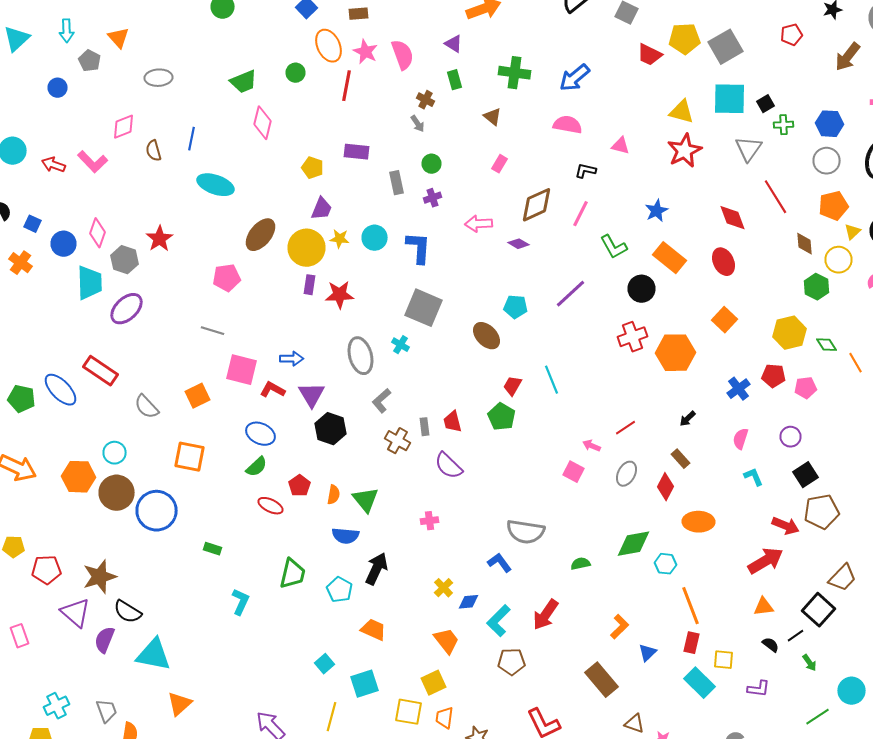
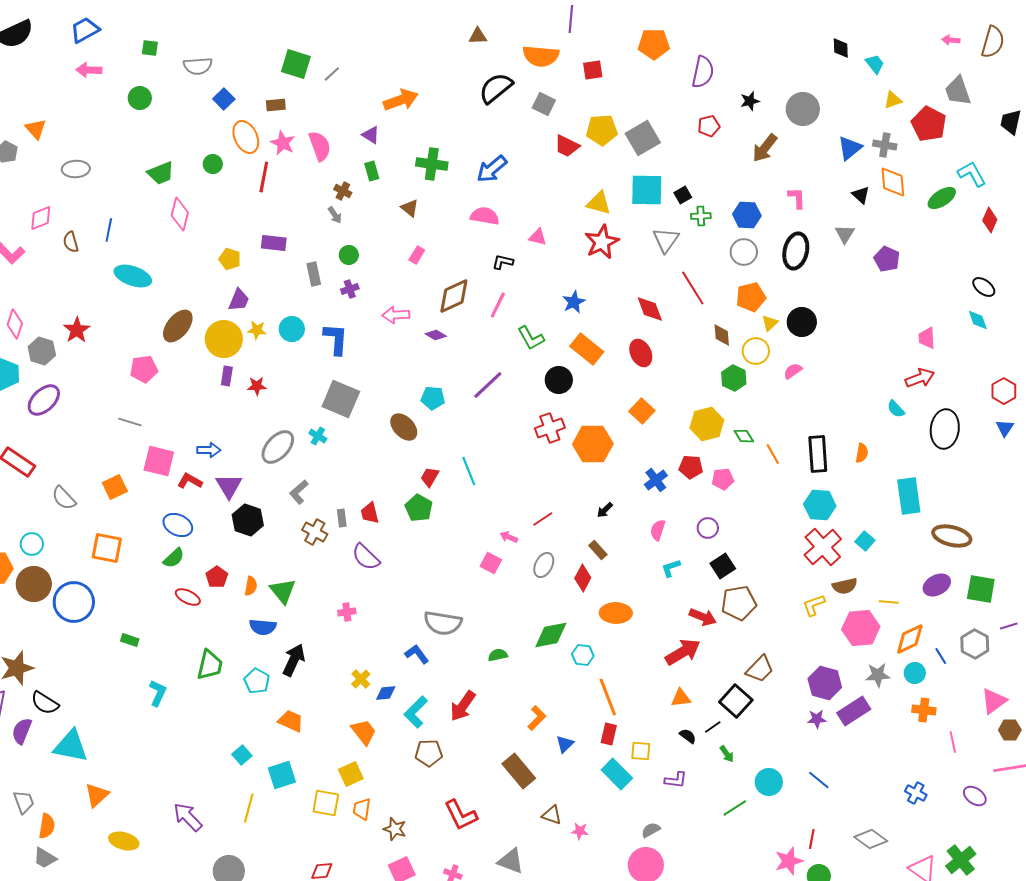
red star: (340, 295) -> (257, 386), size x0.7
gray ellipse: (360, 356) -> (278, 447), turned 57
cyan L-shape: (754, 477) -> (671, 568), turned -85

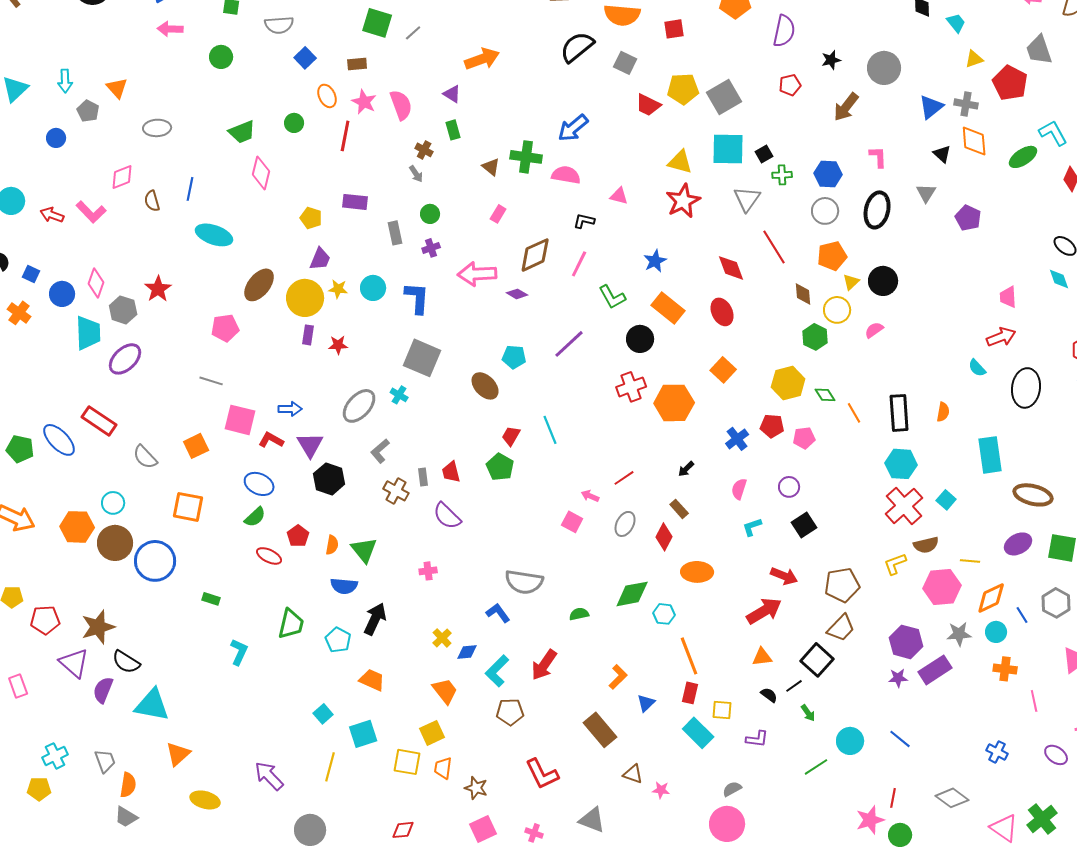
orange ellipse: (246, 137) -> (327, 96), size x0.7
green cross: (432, 164) -> (526, 157), moved
pink arrow: (396, 315) -> (477, 274), size x1.4
brown pentagon: (739, 603) -> (842, 585), moved

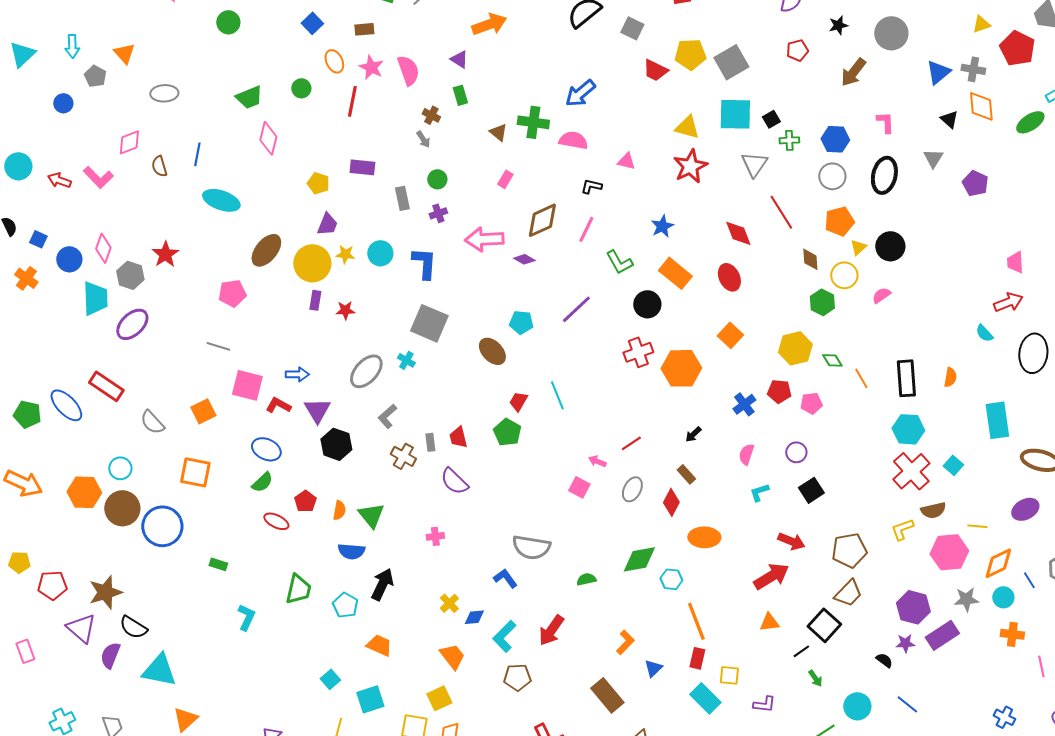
black semicircle: (769, 695) -> (884, 660), moved

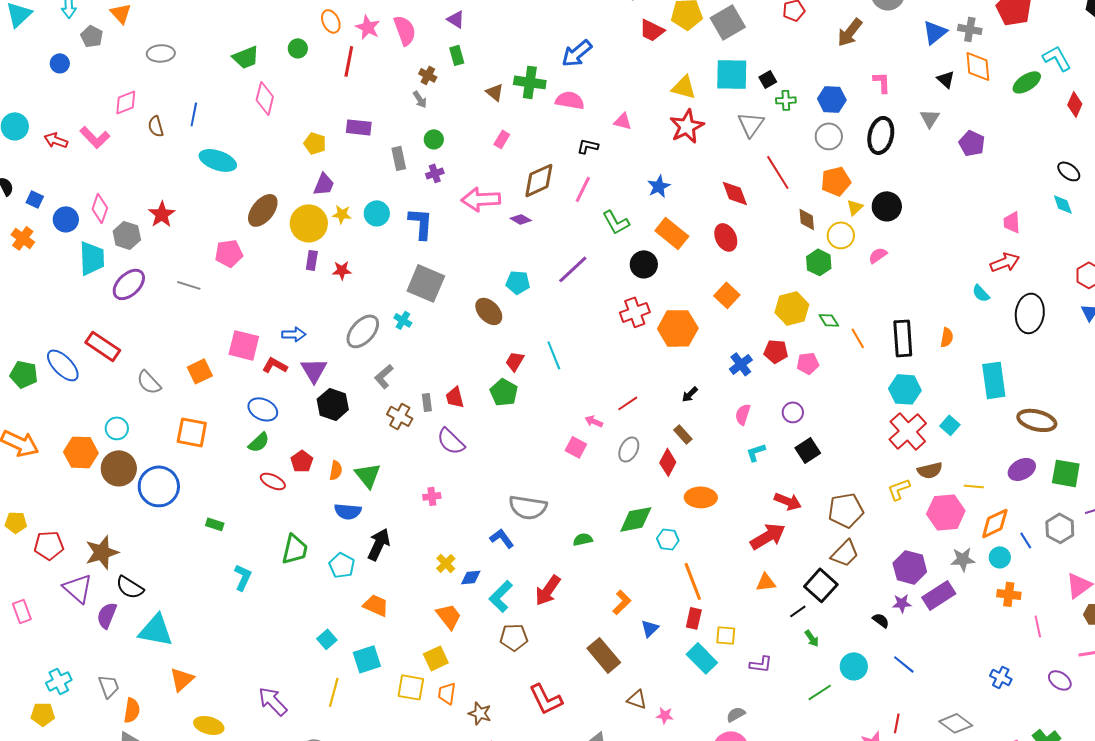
gray line: (218, 346) -> (189, 285), moved

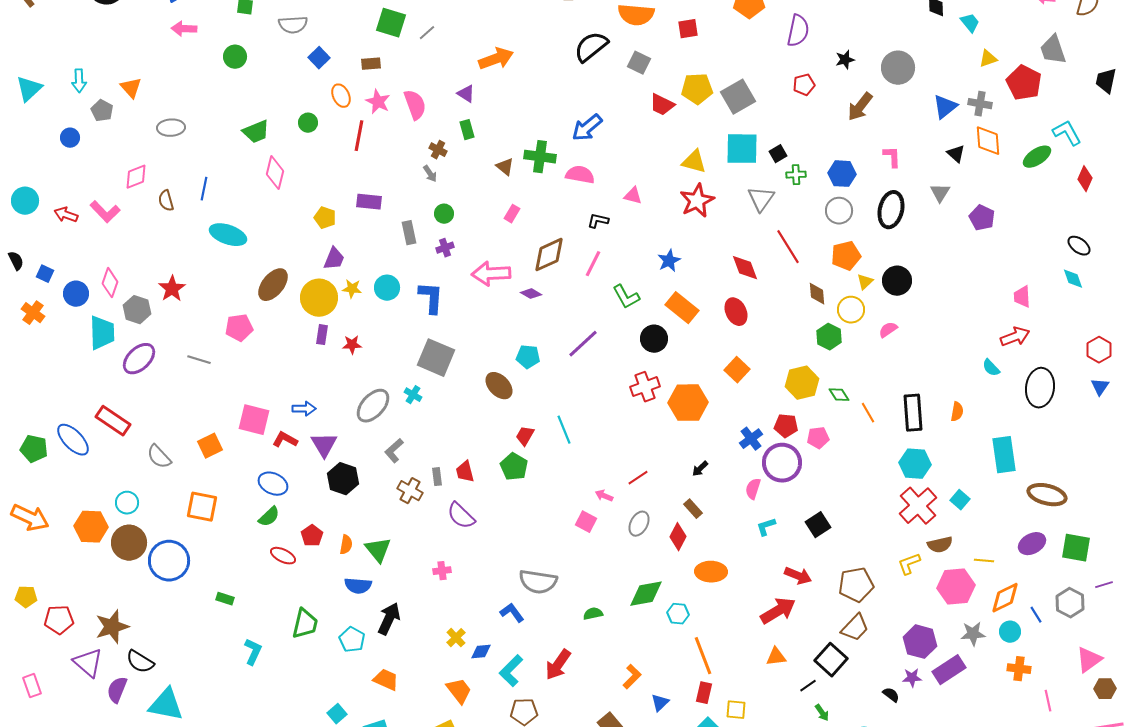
purple circle: (793, 412) -> (782, 463), moved, size x1.8

